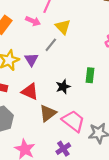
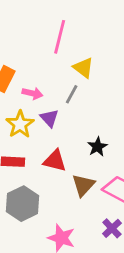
pink arrow: (33, 21) -> (32, 93), moved

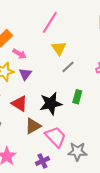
gray line: (72, 94) -> (68, 67), moved
black star: (97, 147) -> (51, 104), size x1.6

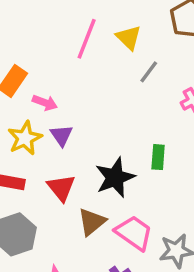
yellow triangle: (59, 48) -> (129, 38), moved
gray line: (68, 67) -> (149, 72), moved
red triangle: (19, 103) -> (61, 188), turned 30

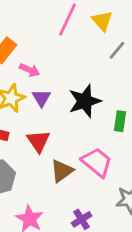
black star: (115, 177) -> (85, 101), moved
pink trapezoid: (134, 233) -> (97, 162), moved

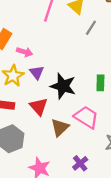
black star: (85, 101) -> (63, 86), moved, turned -30

